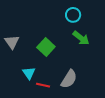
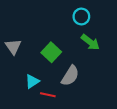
cyan triangle: (29, 73) -> (32, 81), turned 32
gray semicircle: (69, 79) -> (70, 76), moved

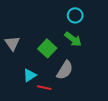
green arrow: (90, 42) -> (73, 39), moved

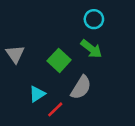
red line: (44, 88) -> (55, 109), turned -56

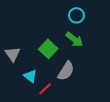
gray triangle: (15, 54) -> (13, 54), moved
cyan triangle: (37, 94) -> (30, 76), turned -48

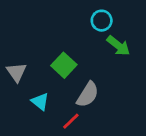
green arrow: (74, 39) -> (118, 46), moved
red line: (45, 89) -> (71, 121), moved

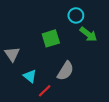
green square: (64, 65) -> (51, 38), moved, turned 30
red line: (71, 121) -> (45, 91), moved

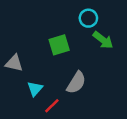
gray triangle: (12, 54) -> (14, 63), turned -42
cyan triangle: (30, 76) -> (35, 89), turned 32

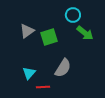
gray triangle: (14, 63) -> (27, 31), moved, turned -49
red line: (52, 106) -> (43, 87), turned 40

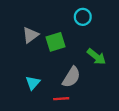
green arrow: (85, 33) -> (96, 57), moved
red line: (43, 87) -> (61, 99), moved

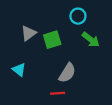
green arrow: (96, 57) -> (91, 40), moved
cyan triangle: (33, 83) -> (19, 70), moved, turned -32

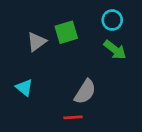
cyan circle: (78, 16) -> (112, 20), moved
green square: (52, 40) -> (66, 32), moved

